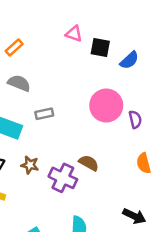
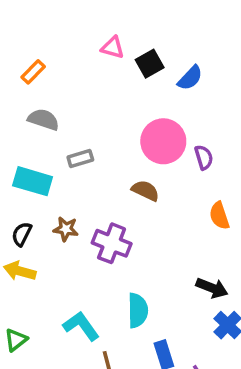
black square: (100, 48) -> (150, 64), turned -36
brown semicircle: (89, 163) -> (145, 191), moved

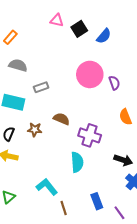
brown semicircle: (145, 191) -> (61, 119), moved
purple cross: (112, 243) -> (90, 135), moved
cyan semicircle: (138, 310) -> (77, 162), moved

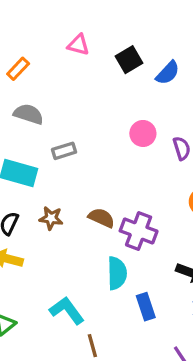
pink triangle: (57, 20) -> (78, 45), moved
pink circle: (90, 74) -> (143, 133), size x0.6
brown semicircle: (61, 119) -> (101, 218), moved
blue rectangle: (97, 201) -> (146, 307), moved

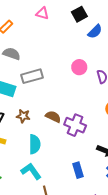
black square: (129, 60) -> (79, 14), moved
gray rectangle: (64, 151) -> (32, 76), size x1.5
cyan semicircle: (117, 273) -> (35, 144), moved

